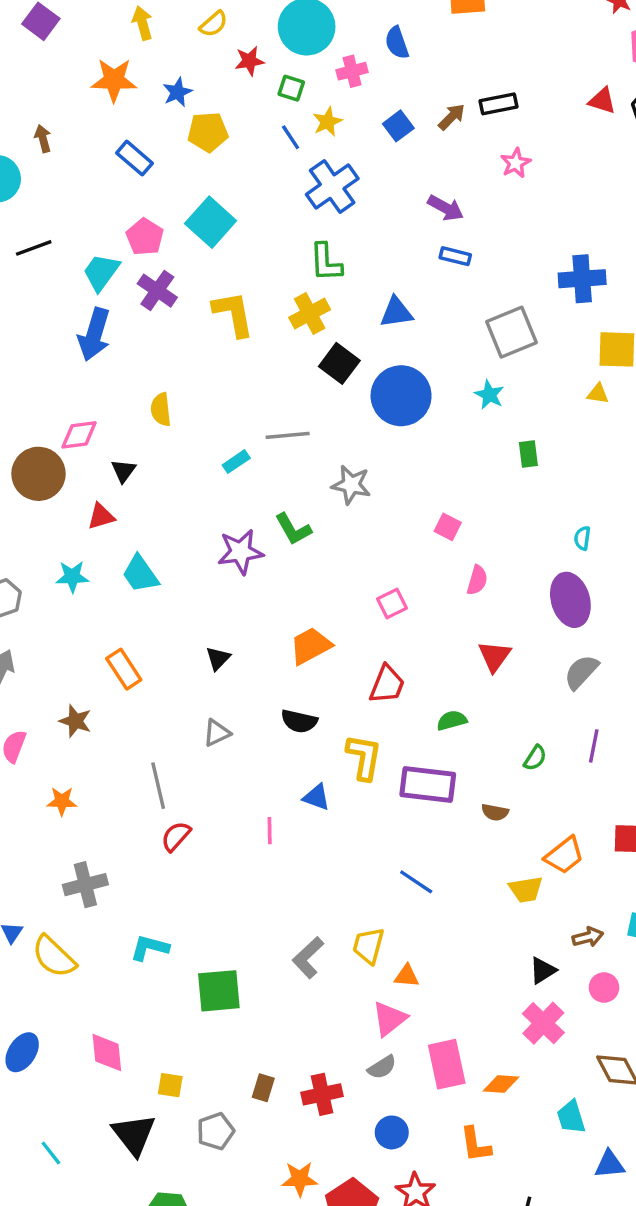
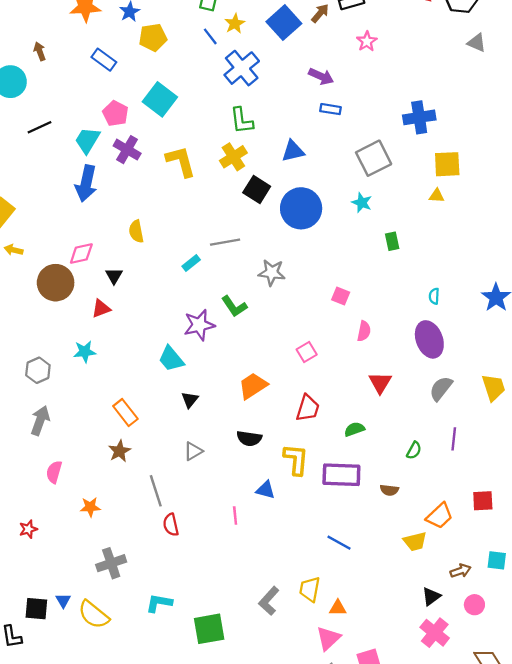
blue square: (398, 126) -> (284, 23), size x1.6
cyan trapezoid: (140, 574) -> (171, 359), moved
brown star: (75, 721) -> (120, 451), moved, turned 30
red semicircle: (176, 836) -> (171, 525), turned -50

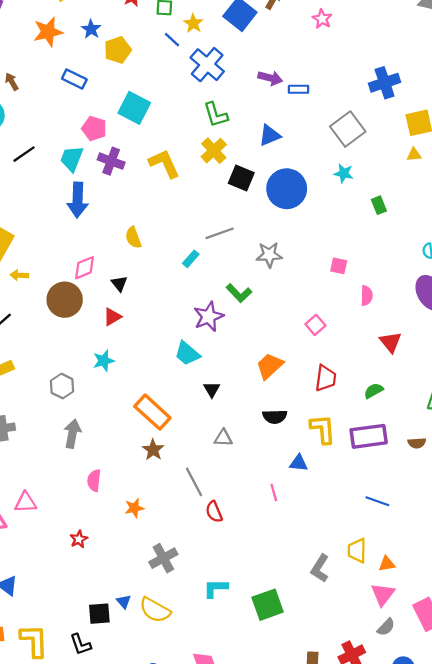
purple arrow: (321, 76) -> (270, 78), moved
orange rectangle: (125, 412) -> (152, 412), size x1.4
gray triangle: (193, 451) -> (223, 438), turned 42

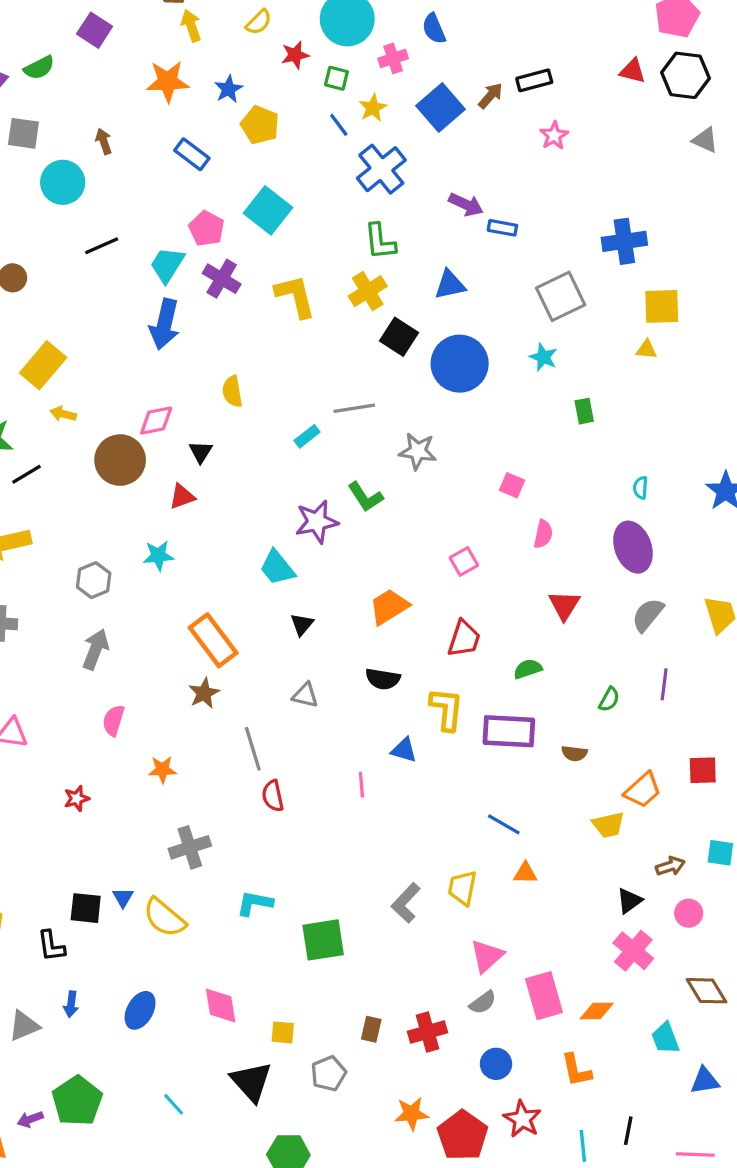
yellow pentagon: (118, 50) -> (260, 125), turned 30
orange triangle: (387, 564) -> (525, 873), moved

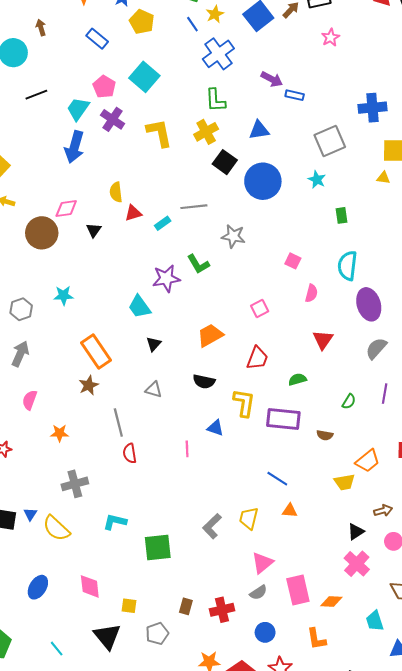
cyan semicircle: (641, 488) -> (347, 266), moved, size x2.0
red triangle: (182, 497) -> (133, 213), moved

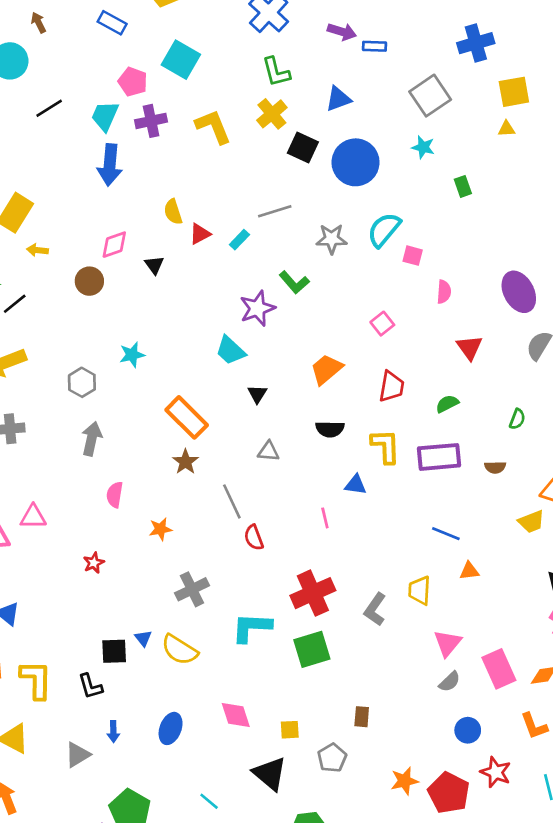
purple cross: (113, 119) -> (151, 121), turned -35
brown circle: (42, 233) -> (89, 281), size x0.7
cyan semicircle: (347, 266) -> (384, 230), moved, turned 44
cyan L-shape: (115, 522) -> (252, 627), size x1.4
red cross: (222, 610) -> (313, 593), moved, size x1.4

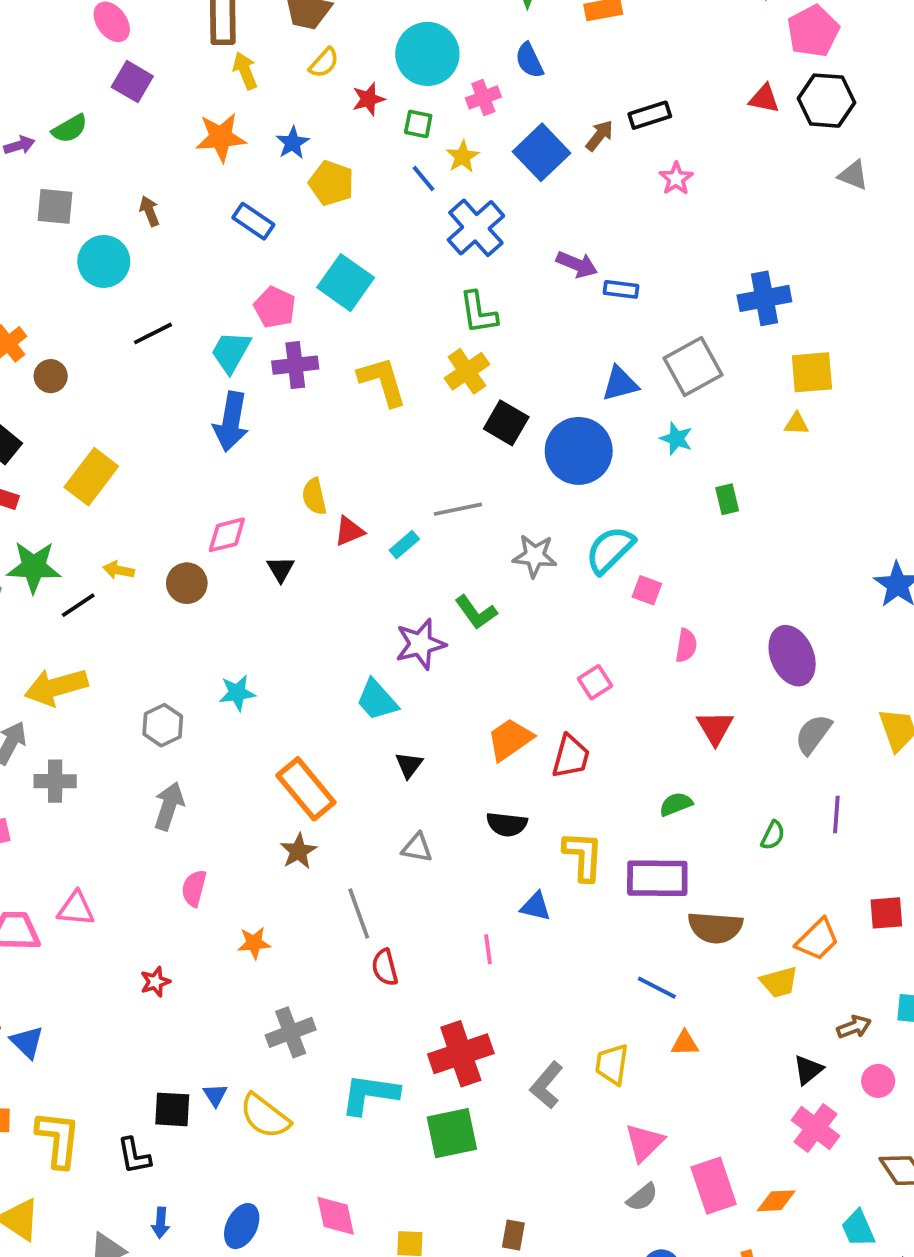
blue triangle: (338, 99) -> (620, 384), moved
yellow arrow: (37, 250) -> (119, 570), moved
red trapezoid: (391, 387) -> (571, 756), moved
brown semicircle: (495, 467) -> (715, 927), moved, size x1.8

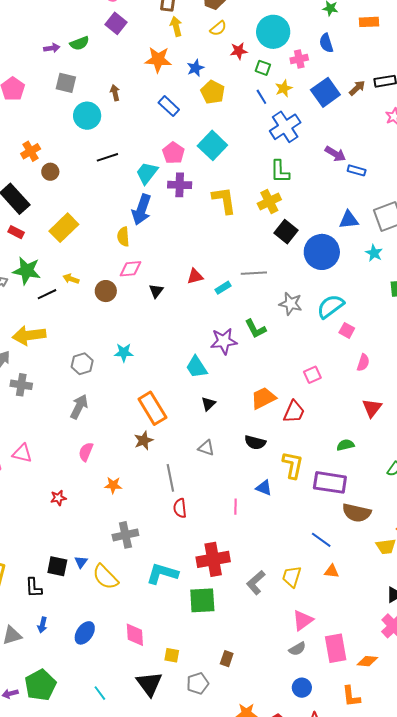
yellow semicircle: (314, 496) -> (123, 237), moved

